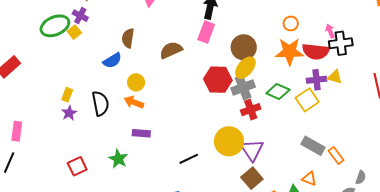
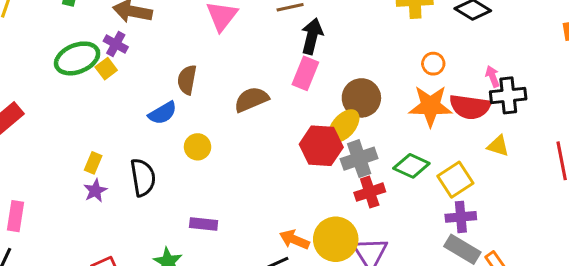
yellow ellipse: (245, 68) -> (344, 126), moved
purple cross: (316, 80) -> (461, 217), moved
orange arrow: (134, 102) -> (294, 240), moved

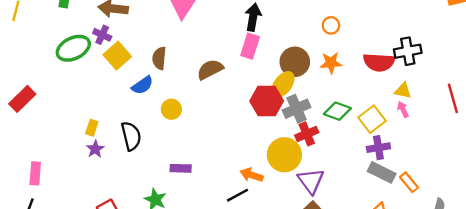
orange circle: (433, 64) -> (331, 25), moved
yellow square: (106, 69) -> (117, 56), moved, size x1.6
pink arrow: (492, 76) -> (403, 109), moved
orange star: (430, 106) -> (331, 63), moved, size x0.7
yellow circle: (336, 239) -> (284, 155), moved

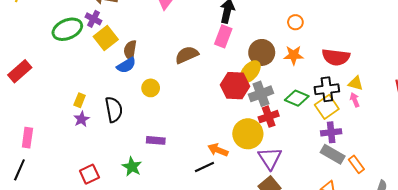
black cross: (408, 51) -> (327, 89), moved
brown semicircle: (159, 58) -> (130, 50), moved

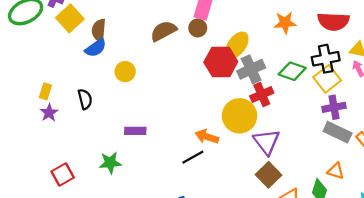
brown circle: (262, 52) -> (198, 28), moved, size x0.6
black semicircle: (114, 110) -> (85, 99), size x0.7
green star: (132, 167) -> (110, 163), turned -30

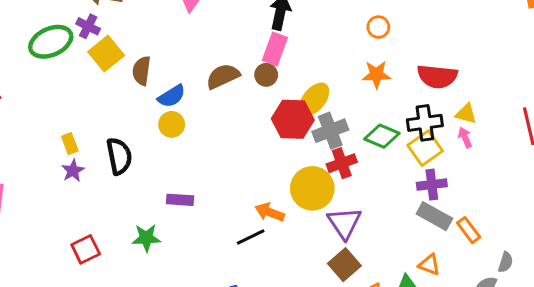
blue semicircle: (96, 48) -> (172, 96), moved
yellow rectangle: (45, 91) -> (70, 144), turned -42
black semicircle: (85, 99) -> (119, 156), size x1.4

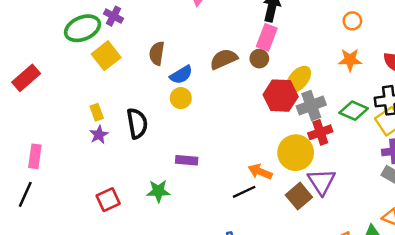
yellow square: (106, 54) -> (106, 56), moved
brown square: (344, 265) -> (299, 196), moved

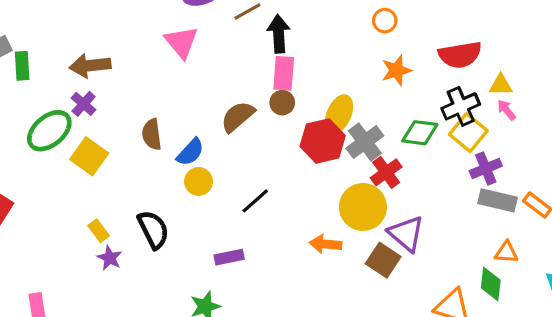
purple cross: (113, 16) -> (84, 104), turned 30
black line: (244, 192) -> (255, 201), moved

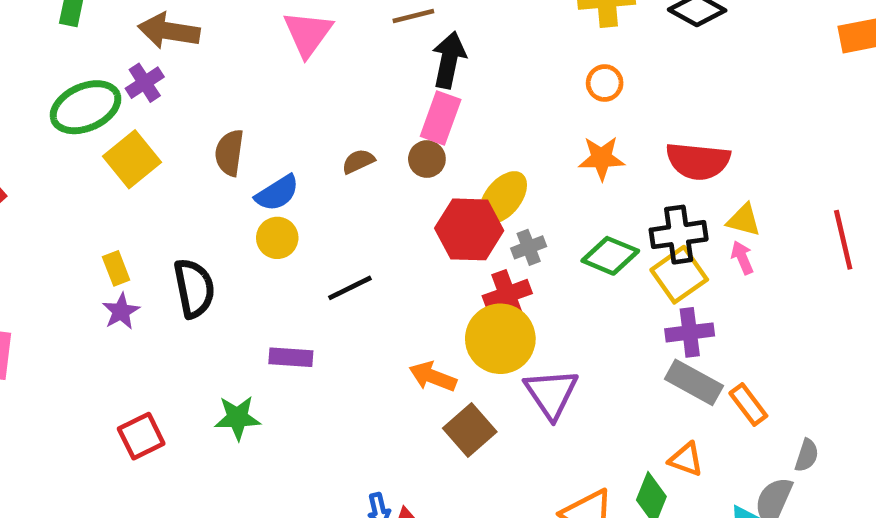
brown semicircle: (238, 117) -> (358, 161), size x0.6
gray cross: (365, 142) -> (529, 247), size x0.6
red cross: (386, 172) -> (507, 295), moved
brown square: (383, 260) -> (470, 430), moved

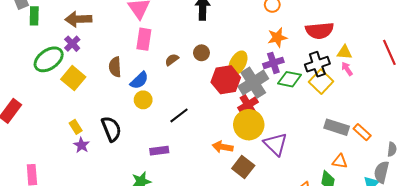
pink rectangle: (441, 118) -> (144, 39), moved
gray cross: (529, 247) -> (253, 83), size x2.0
purple cross: (690, 332) -> (273, 63), moved

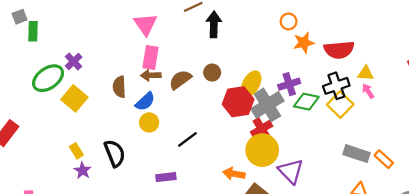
brown arrow: (78, 19) -> (151, 75), moved, size x0.7
orange star: (277, 38) -> (304, 43), moved
brown semicircle: (172, 60) -> (180, 80), size x1.5

